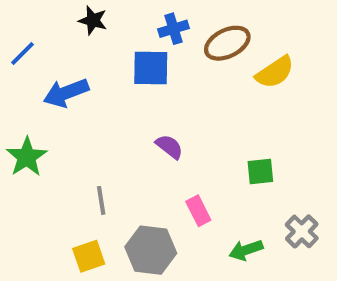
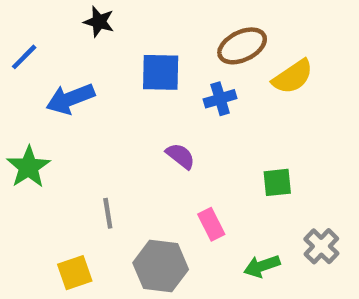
blue cross: (174, 29) -> (220, 99), moved
yellow square: (89, 256) -> (75, 273), moved

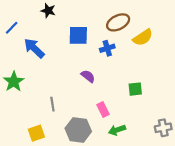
blue arrow: (70, 99) -> (34, 48), turned 65
gray cross: (321, 246) -> (163, 128), moved, turned 35
green arrow: (262, 266) -> (117, 130), moved

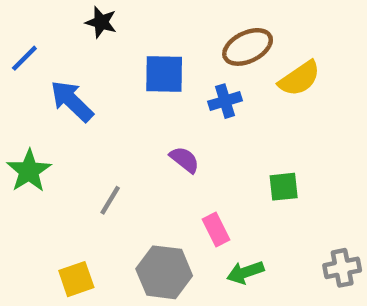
gray line: (52, 104) -> (110, 200), moved, turned 40

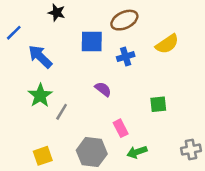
brown ellipse: (248, 47) -> (124, 20), moved
green star: (29, 171) -> (40, 95), moved

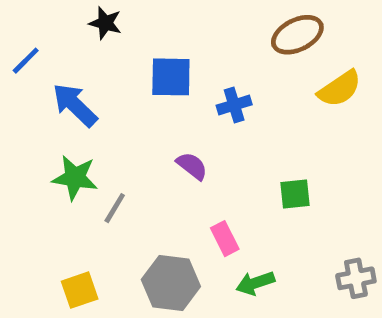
brown ellipse: (124, 20) -> (297, 35), moved
yellow semicircle: (167, 44) -> (340, 89), moved
green star: (40, 95) -> (75, 178), turned -30

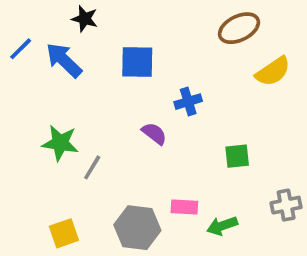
blue arrow: (75, 105) -> (64, 60), moved
blue cross: (234, 105) -> (188, 102), moved
pink rectangle: (225, 239) -> (184, 207), moved, turned -60
gray cross: (356, 278) -> (286, 205), moved
green arrow: (255, 283) -> (222, 226), moved

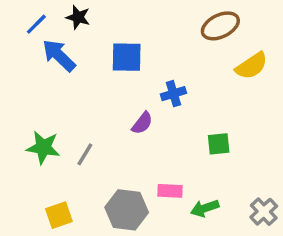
blue line: (21, 49) -> (36, 24), moved
purple semicircle: (154, 134) -> (142, 123), turned 90
green star: (60, 143) -> (43, 147), moved
gray cross: (286, 205) -> (264, 212), moved, turned -32

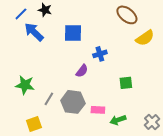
brown ellipse: (220, 26) -> (127, 15), turned 65
gray line: (85, 154) -> (49, 99), moved
gray hexagon: (127, 210) -> (73, 102), moved

